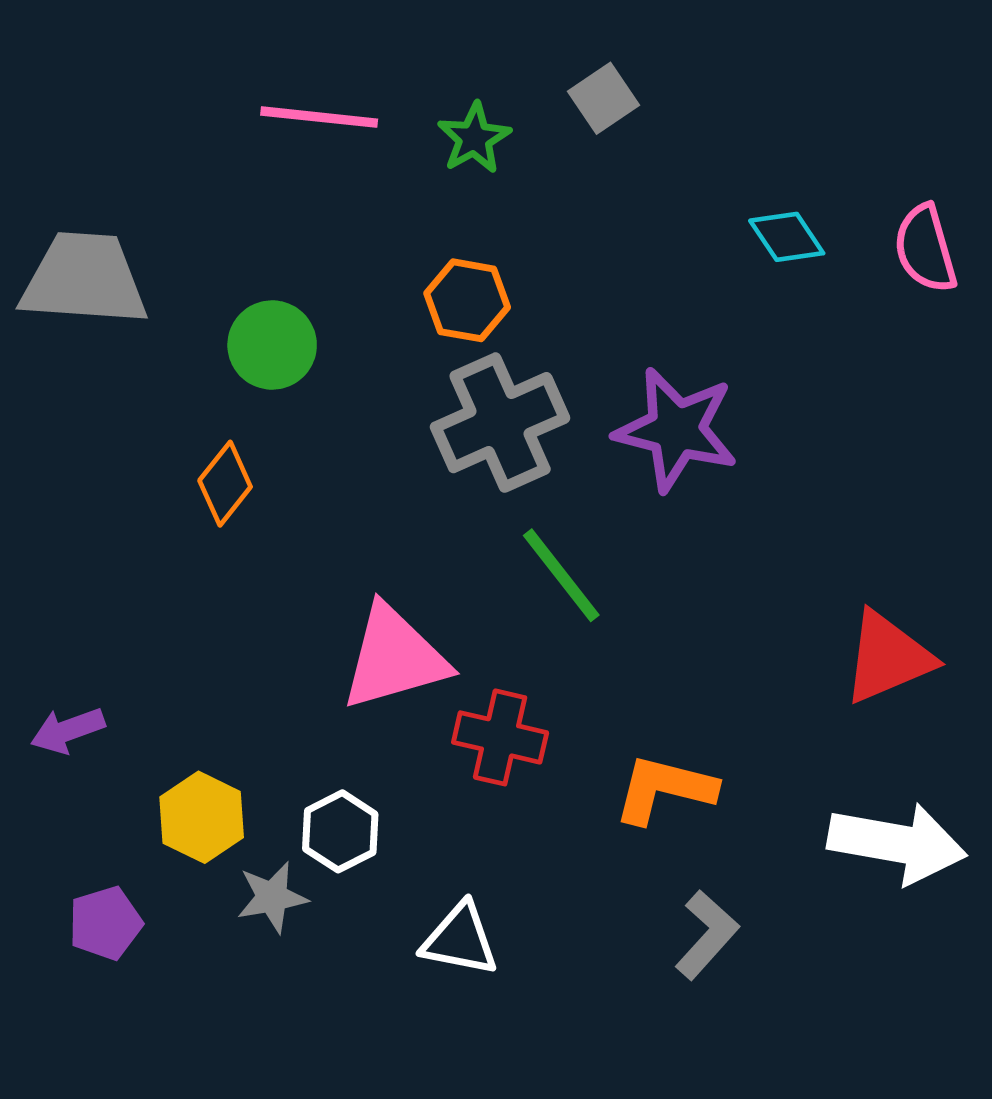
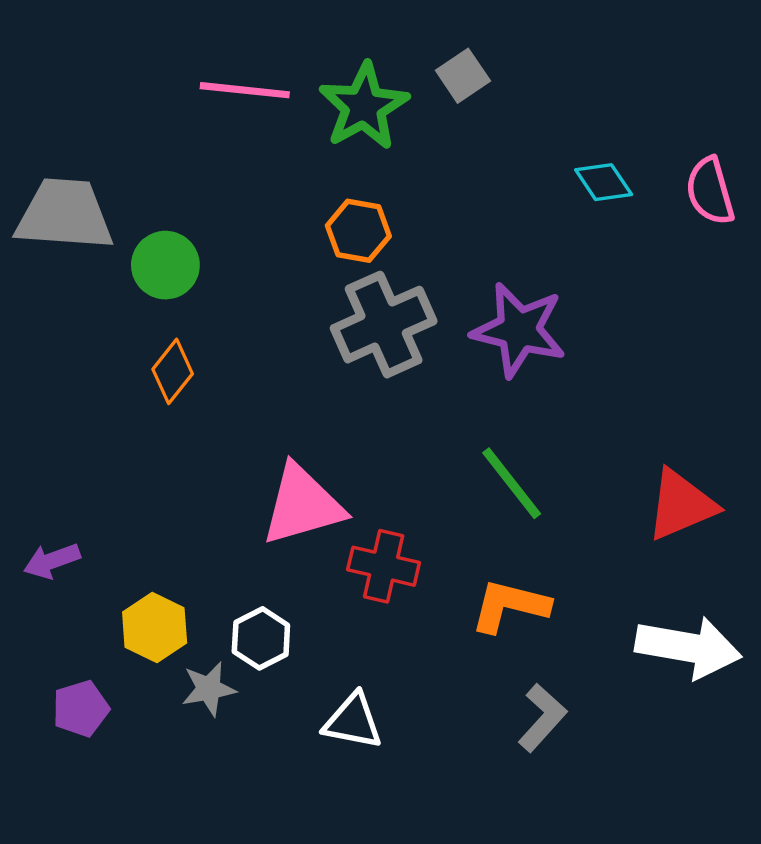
green star: (474, 138) -> (364, 106), size x1.6
green circle: (272, 345) -> (165, 265), moved
green line: (561, 575) -> (512, 483), moved

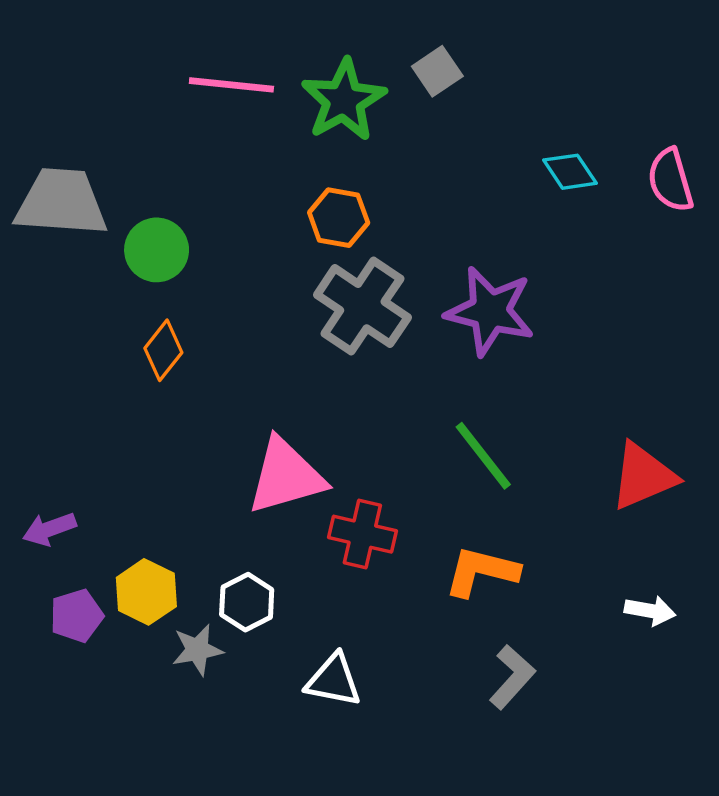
gray cross: (384, 325) -> (362, 306), turned -32
white arrow: (688, 647) -> (650, 611), size x0.5
purple pentagon: (81, 709) -> (77, 616), moved

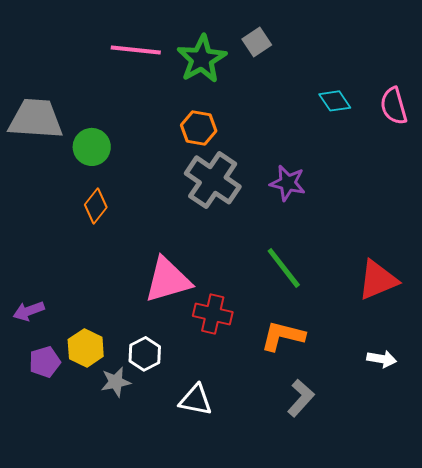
purple star: (490, 311) -> (288, 183), size x0.7

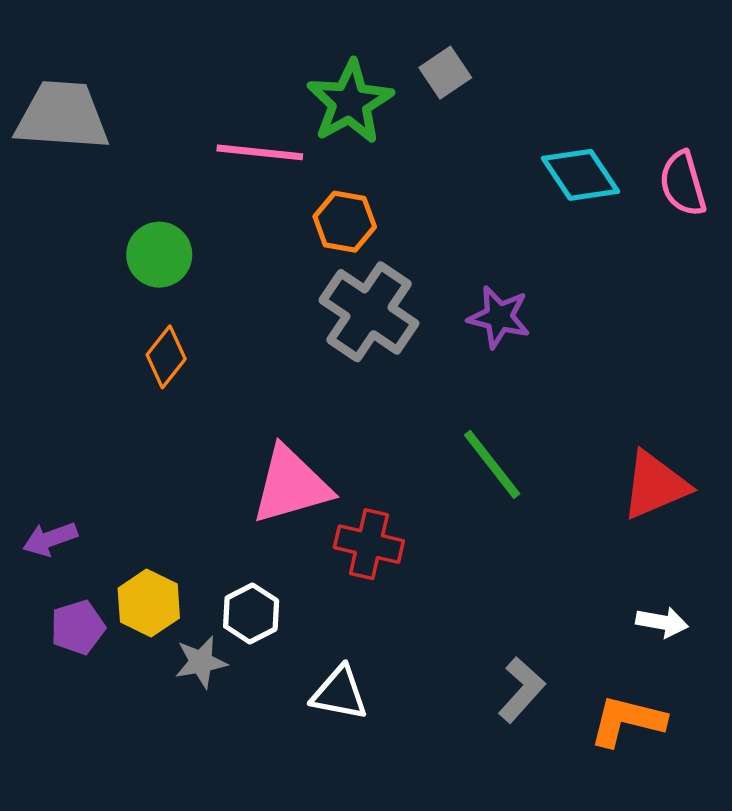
pink line: (136, 50) -> (260, 152), moved
cyan diamond: (335, 101) -> (580, 175), size x1.4
gray trapezoid: (36, 119) -> (62, 116), moved
orange L-shape: (283, 336) -> (627, 721), moved

